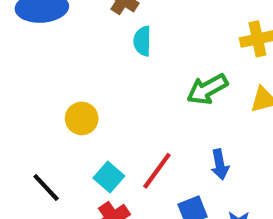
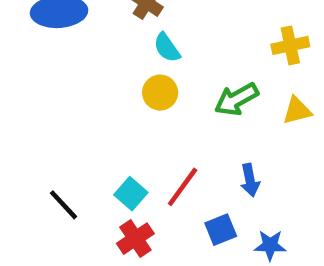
cyan semicircle: (142, 41) -> (167, 48), turned -36
yellow circle: (82, 118) -> (160, 93), moved

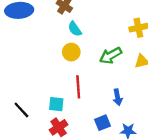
red line: (183, 187) -> (78, 87), moved, turned -40
cyan square: (131, 194) -> (56, 104), turned -35

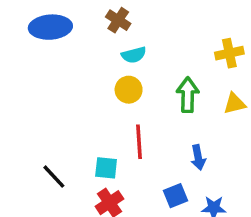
cyan semicircle: (75, 29) -> (134, 55), turned -70
green arrow: (111, 56) -> (188, 95), turned 120

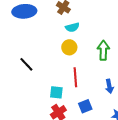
black line: (54, 177) -> (26, 64), moved
blue square: (176, 196) -> (85, 106), moved

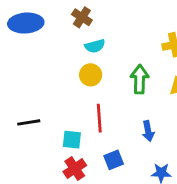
black line: (26, 64) -> (29, 122), moved, turned -56

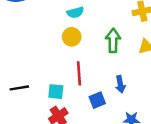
black line: (29, 122) -> (19, 88), moved
blue square: (114, 160) -> (97, 100), moved

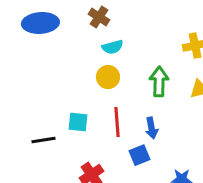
blue arrow: (120, 84) -> (152, 128), moved
cyan square: (56, 92) -> (78, 122), moved

